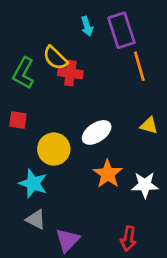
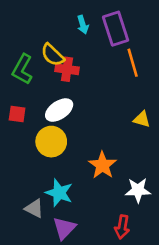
white ellipse: (97, 132) -> (59, 110), moved
cyan star: (33, 184) -> (59, 193), moved
white star: (145, 185) -> (138, 190), moved

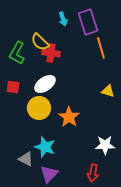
orange star: (102, 165) -> (69, 117), moved

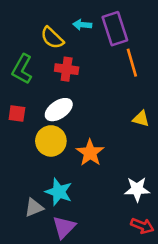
cyan arrow: (63, 19) -> (82, 25), turned 112
yellow semicircle: (40, 42) -> (52, 38), moved
gray triangle: (26, 159) -> (34, 208), turned -49
red arrow: (93, 173) -> (142, 226), moved, turned -78

